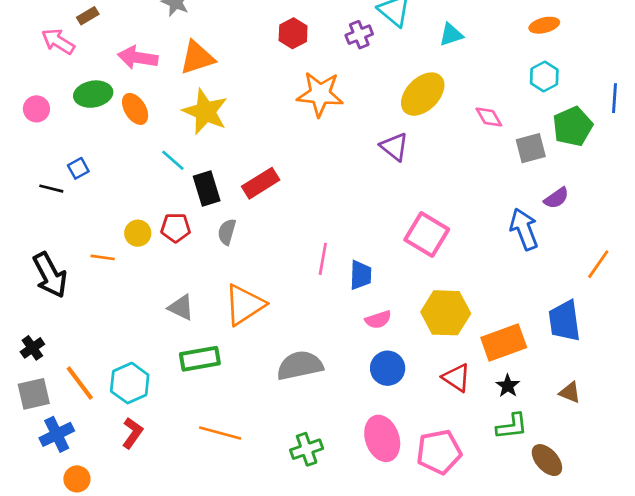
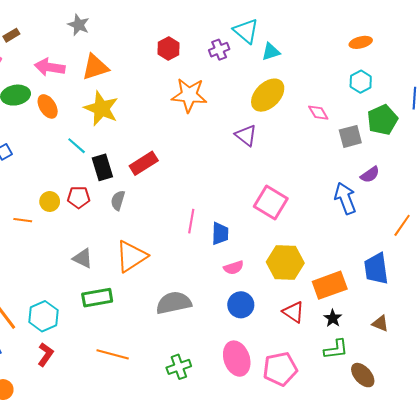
cyan triangle: (451, 35) -> (271, 52), moved

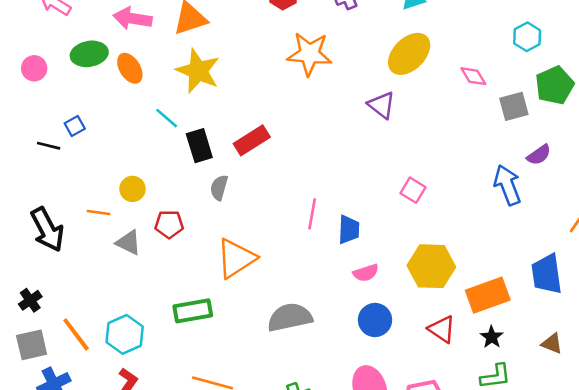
red pentagon: (79, 197) -> (169, 224), moved
pink square: (271, 203) -> (413, 190), size x0.6
gray triangle: (83, 258) -> (129, 243), moved

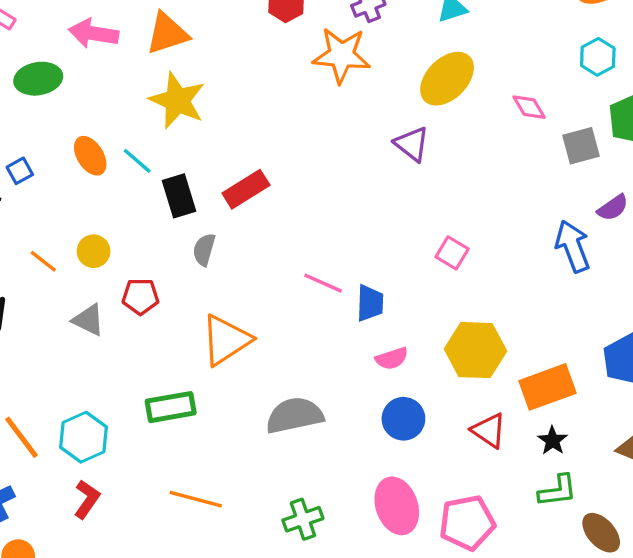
orange star: (309, 54) -> (341, 55), moved
orange ellipse: (130, 68) -> (90, 156), moved
orange line: (98, 212) -> (43, 261), moved, turned 30
pink line: (312, 214) -> (323, 283), turned -76

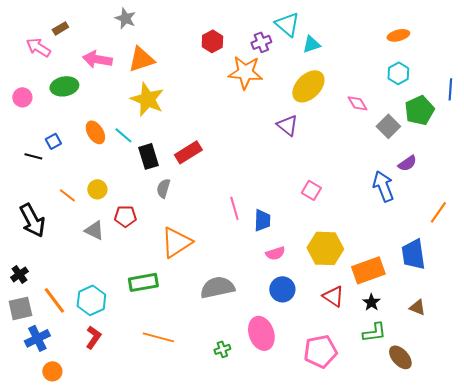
gray square: (581, 146) -> (388, 126), turned -30
pink line: (323, 283) -> (234, 208), turned 50
pink ellipse: (397, 506) -> (261, 333), moved
green cross: (303, 519) -> (222, 349), size x0.7

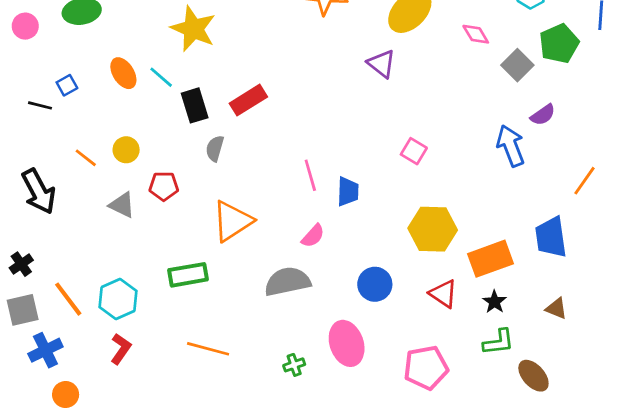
pink semicircle: (275, 253) -> (313, 236), moved, turned -30

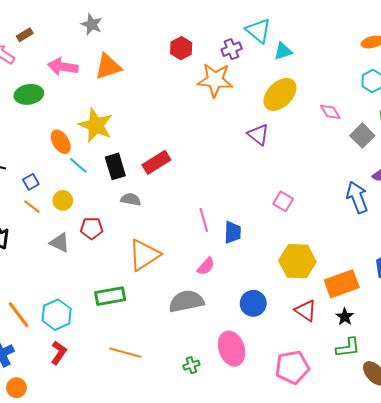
yellow star: (193, 29) -> (96, 125), moved
cyan line: (161, 77) -> (78, 165), moved
blue square: (67, 85) -> (31, 182), moved
gray semicircle: (215, 148) -> (131, 199), turned 84

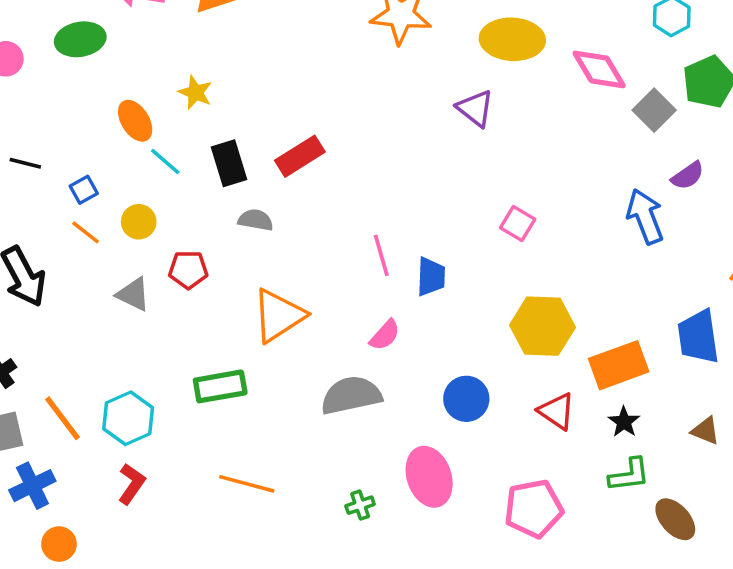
yellow ellipse: (280, 94) -> (512, 39), turned 48
pink diamond: (330, 112) -> (599, 69), size x1.5
yellow star: (96, 125) -> (195, 92), size x0.6

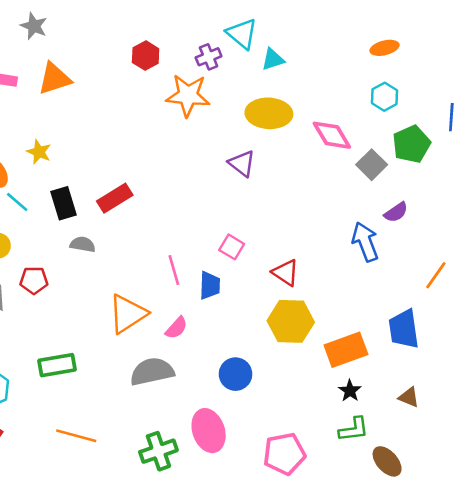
pink square: (518, 223) -> (232, 247), moved
orange triangle: (279, 316) -> (128, 314), moved
red triangle: (557, 411) -> (286, 273), moved
green cross: (360, 505) -> (158, 451), size x1.8

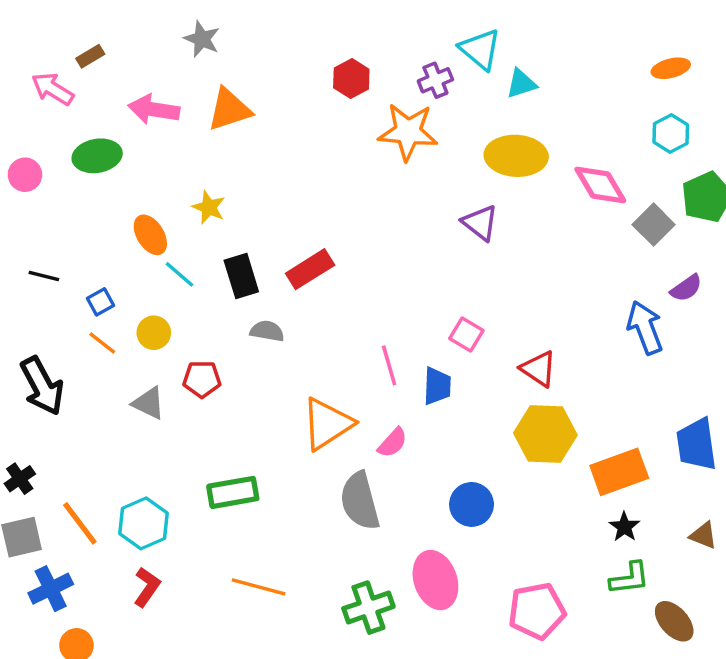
gray semicircle: (152, 372) -> (360, 501), turned -93

